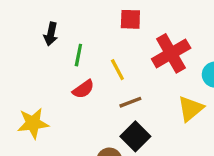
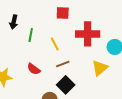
red cross: (171, 53) -> (88, 34), turned 30
red semicircle: (83, 89) -> (34, 69), moved, turned 72

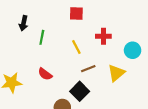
red cross: (88, 34) -> (103, 36), size x0.6
yellow line: (55, 44) -> (76, 47), moved
brown line: (63, 64) -> (88, 69), moved

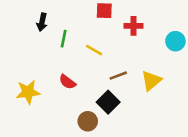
red cross: (103, 36) -> (134, 26), moved
yellow line: (76, 47) -> (94, 50), moved, turned -32
cyan circle: (133, 50) -> (175, 41), moved

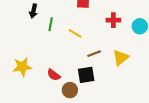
red cross: (134, 26) -> (113, 20), moved
red semicircle: (67, 82) -> (54, 75), moved
black square: (108, 102) -> (86, 75), turned 36

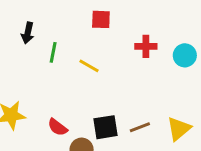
brown line: (94, 54) -> (140, 127), moved
yellow triangle: (121, 58) -> (179, 129), moved

